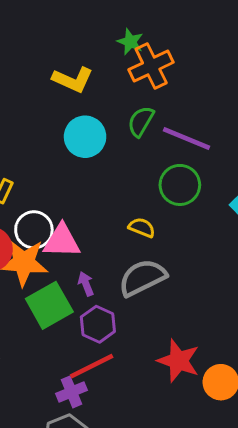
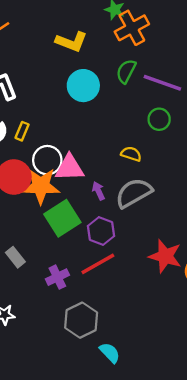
green circle: (180, 185) -> (159, 119), size x0.7
purple arrow: (86, 284) -> (98, 191), moved
purple cross: (71, 392) -> (57, 277), moved

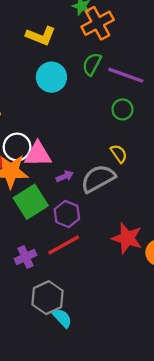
yellow semicircle: (131, 154) -> (119, 154), moved, turned 36
purple arrow: (98, 191) -> (65, 176), turned 91
cyan semicircle: (110, 353) -> (62, 318), moved

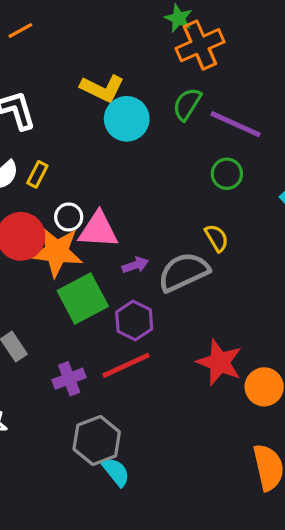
yellow L-shape: (41, 36) -> (102, 88), moved
white circle: (17, 147) -> (69, 217), size x0.7

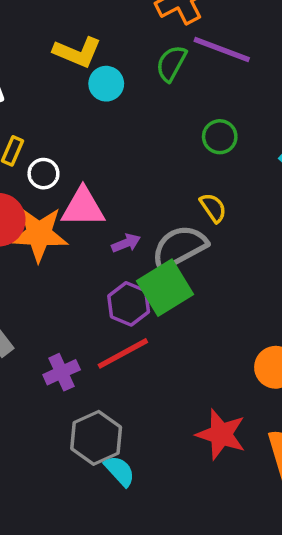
cyan circle: (127, 119) -> (106, 84), size x0.7
purple line: (236, 124) -> (222, 50), moved
white circle: (69, 217) -> (43, 174), moved
green square: (83, 299) -> (165, 288), moved
red star: (219, 362) -> (221, 434), moved

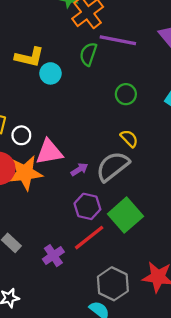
green square: (165, 288) -> (125, 215), moved
gray hexagon: (96, 438) -> (113, 284), moved

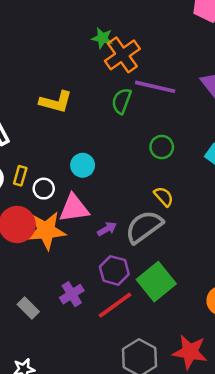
cyan circle: (50, 73) -> (83, 165), moved
purple cross: (53, 256) -> (72, 294), moved

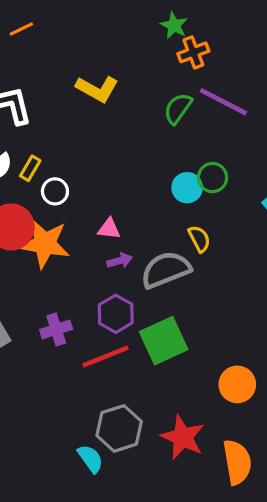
orange cross: (122, 55) -> (193, 52), size x0.7
cyan circle: (83, 165) -> (187, 188), moved
pink triangle: (74, 208) -> (109, 229), moved, size x0.6

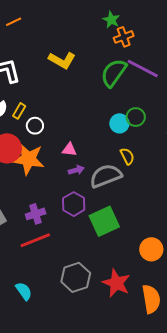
green semicircle: (178, 108) -> (114, 73), size x1.4
red line: (106, 357) -> (35, 240), moved
cyan semicircle: (90, 459) -> (24, 291), moved

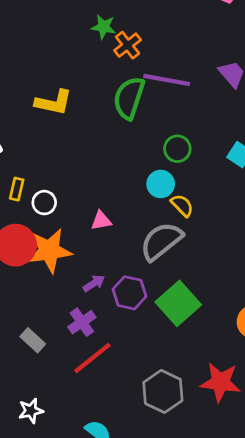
cyan circle: (119, 123) -> (161, 184), moved
purple arrow: (76, 170) -> (94, 283), moved

